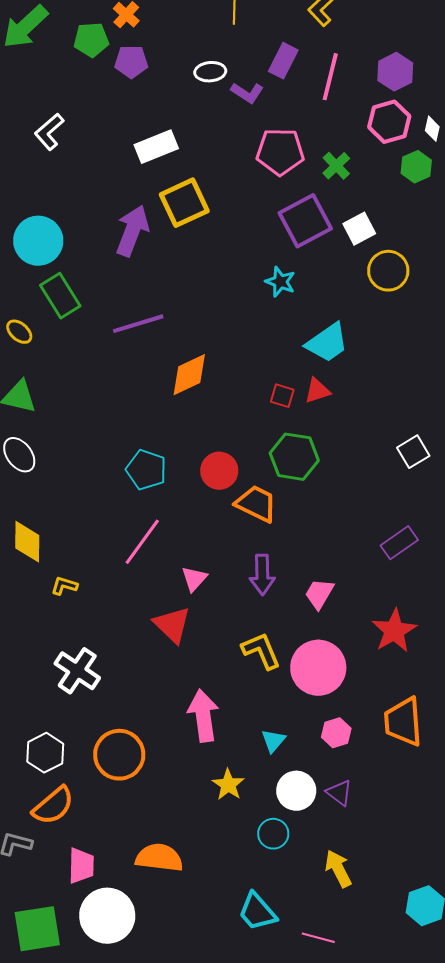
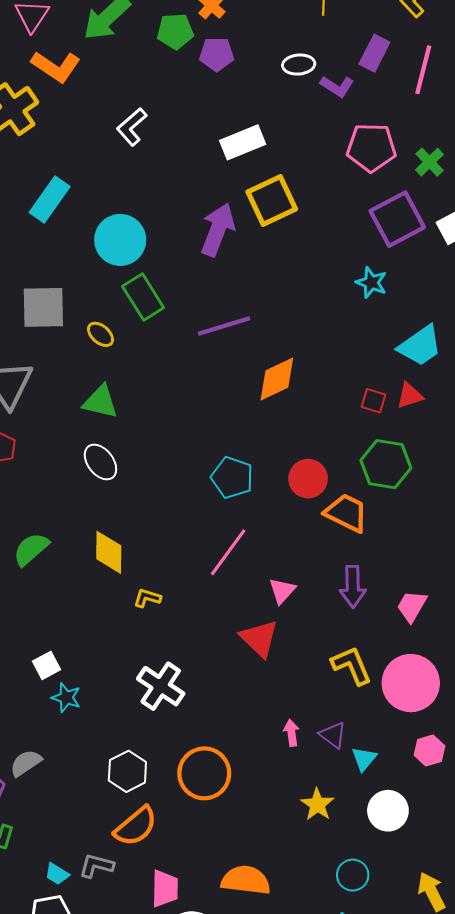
pink arrow: (203, 716) -> (291, 733), size x0.5
purple triangle: (339, 793) -> (333, 735), moved
cyan circle: (273, 834) -> (353, 875), moved

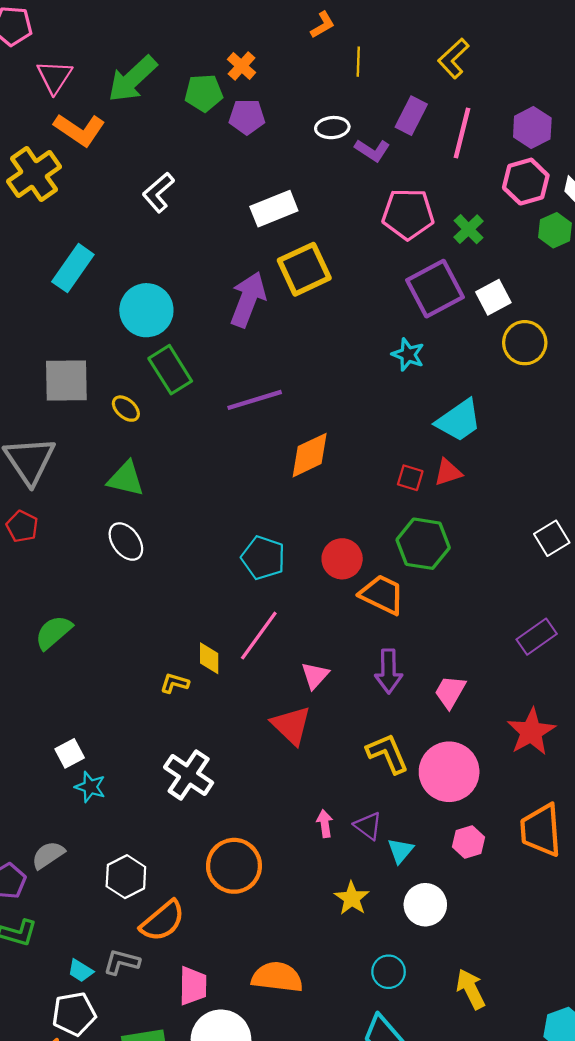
yellow diamond: (109, 552) -> (209, 658), moved, size x0.7
white hexagon: (127, 771) -> (126, 877), moved

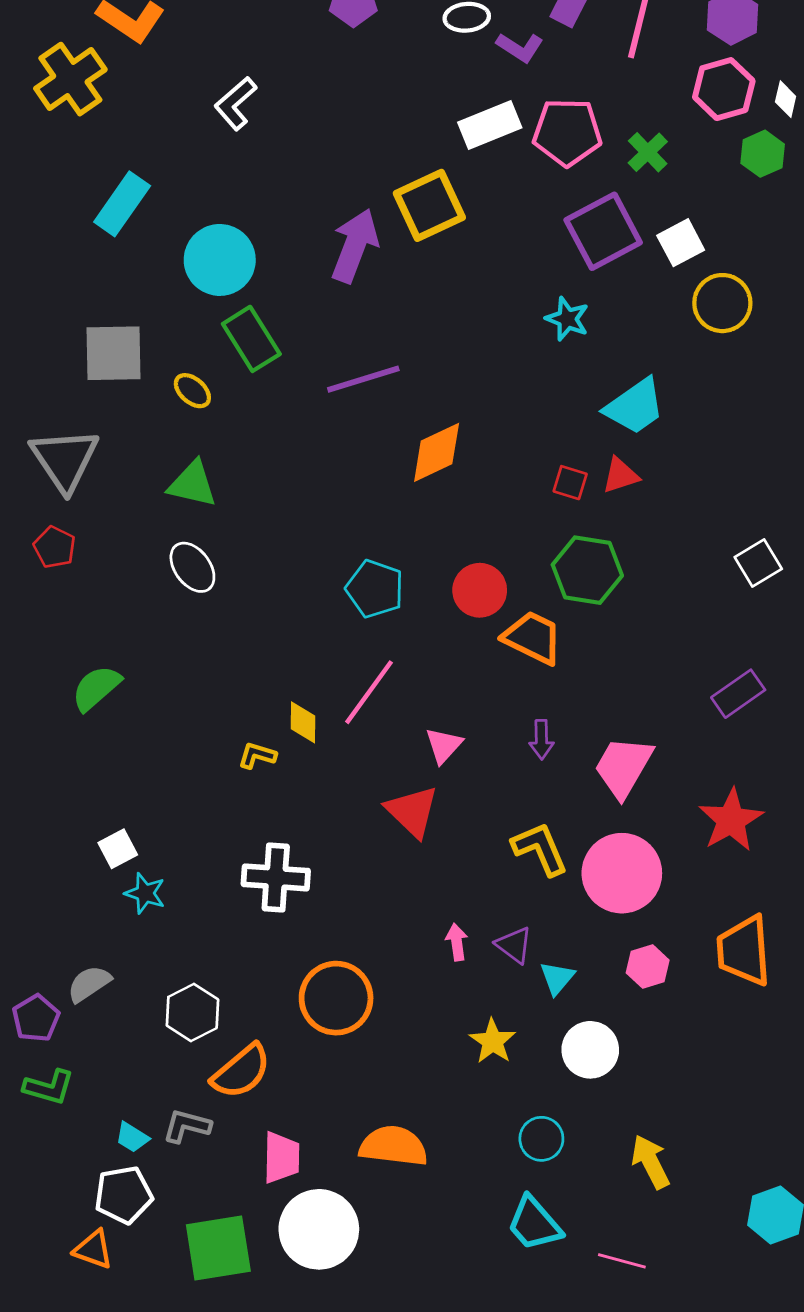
white rectangle: (274, 209) -> (490, 125), moved
purple arrow: (389, 671) -> (541, 740), size x0.7
pink trapezoid: (450, 692) -> (623, 767), size x1.4
white cross: (189, 775) -> (276, 877), turned -30

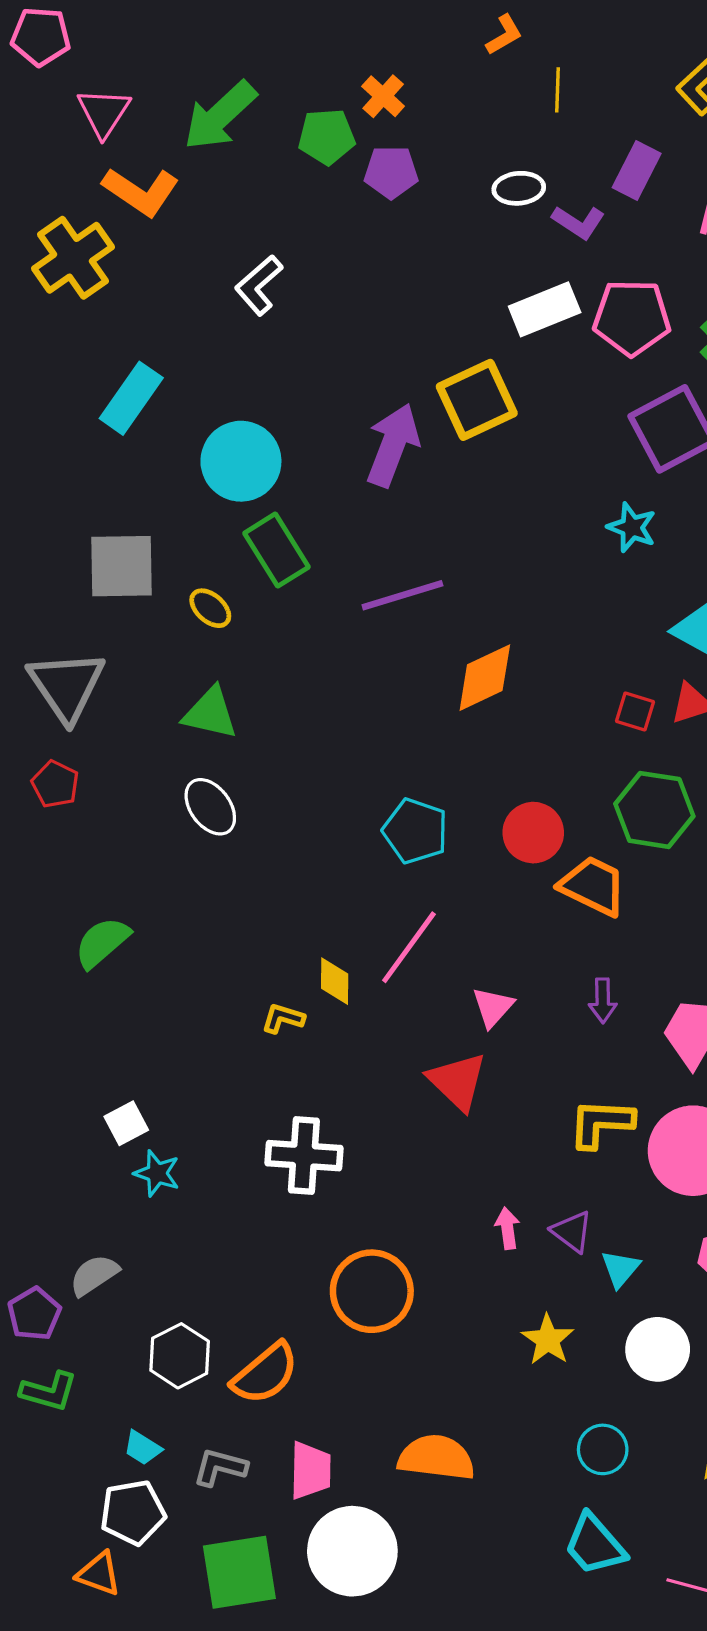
yellow L-shape: (540, 849) -> (601, 1123), turned -64
white hexagon: (192, 1012) -> (180, 1356), moved
gray L-shape: (187, 1126) -> (220, 1467), moved

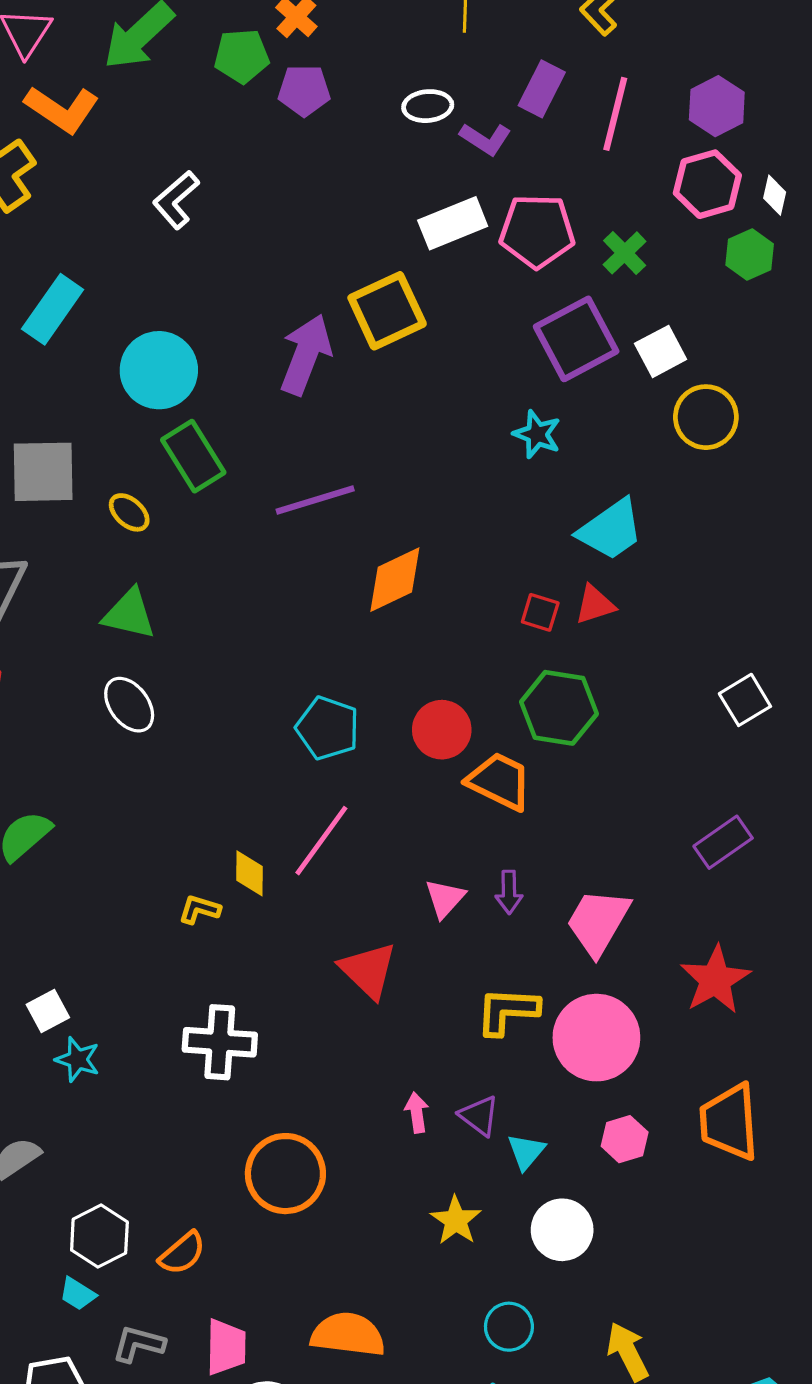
pink triangle: (493, 1007) -> (445, 898), moved
orange semicircle: (265, 1374) -> (182, 1253), size x0.7
cyan trapezoid: (142, 1448) -> (78, 1294), moved

